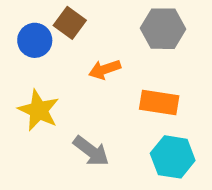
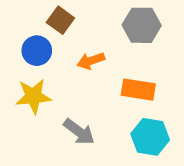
blue circle: (35, 40) -> (37, 51), moved
yellow star: (39, 110) -> (33, 96), turned -30

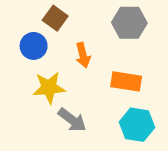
orange arrow: (91, 61) -> (83, 55), turned -85
yellow star: (33, 96) -> (49, 88), moved

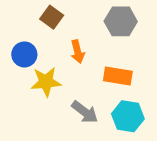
blue circle: (34, 46) -> (24, 54), moved
gray arrow: (72, 120) -> (85, 112), moved

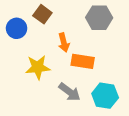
blue circle: (24, 54) -> (17, 28), moved
orange rectangle: (118, 76) -> (83, 61), moved

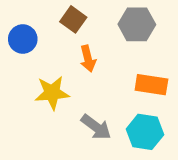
brown square: (42, 14) -> (73, 19), moved
orange rectangle: (83, 61) -> (151, 85), moved

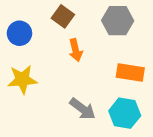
yellow star: (52, 93) -> (22, 80), moved

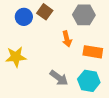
blue circle: (19, 33) -> (24, 17), moved
orange arrow: (76, 50) -> (67, 39), moved

